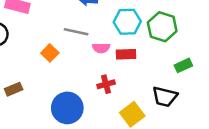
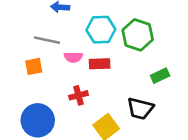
orange square: (50, 53) -> (34, 66), moved, turned 35

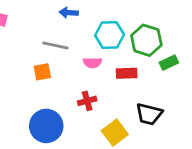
pink semicircle: (73, 57) -> (92, 63), moved
red rectangle: (100, 64) -> (127, 73), moved
green rectangle: (160, 76) -> (169, 63), moved

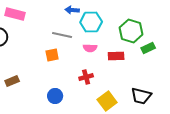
cyan hexagon: (110, 35) -> (91, 22), moved
black trapezoid: (149, 114) -> (141, 96), moved
blue circle: (46, 126) -> (55, 96), size x0.6

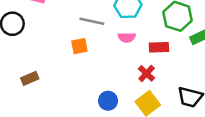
red cross: (86, 77) -> (147, 73), moved, turned -32
blue circle: (55, 96) -> (108, 101), moved

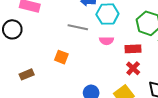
orange square: (79, 46) -> (61, 57), moved, turned 32
red cross: (147, 73) -> (133, 68), moved

